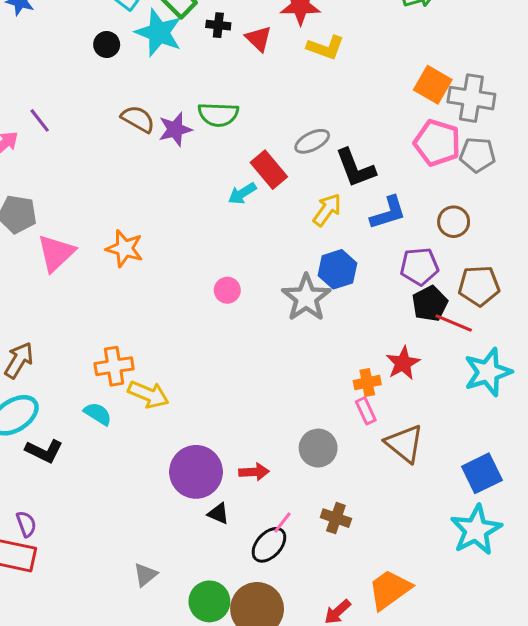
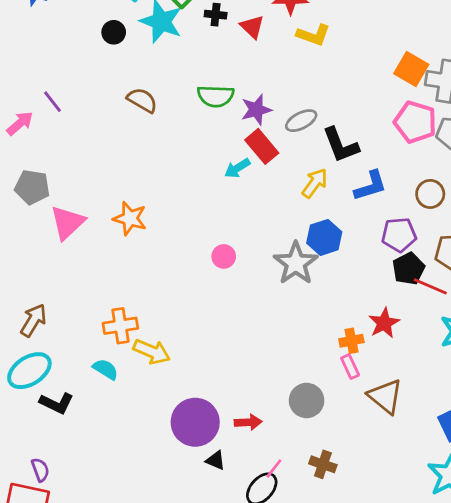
purple star: (175, 129) -> (256, 110), moved

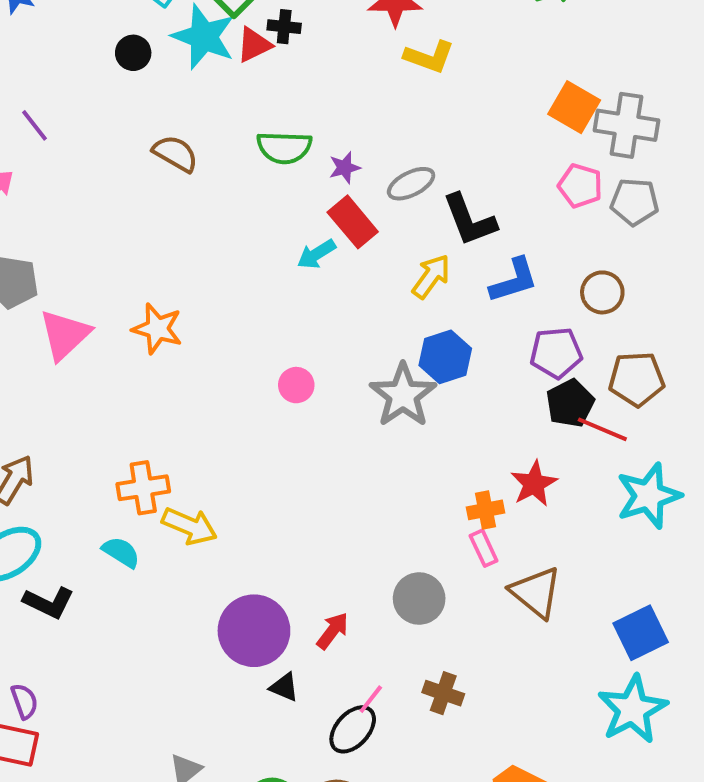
red triangle: (252, 27) -> (254, 45), moved, turned 50
purple line: (53, 102) -> (34, 125), moved
purple star: (256, 110) -> (345, 168), size x0.7
pink pentagon: (415, 122) -> (580, 186), size x0.7
red arrow: (248, 422) -> (333, 631), turned -50

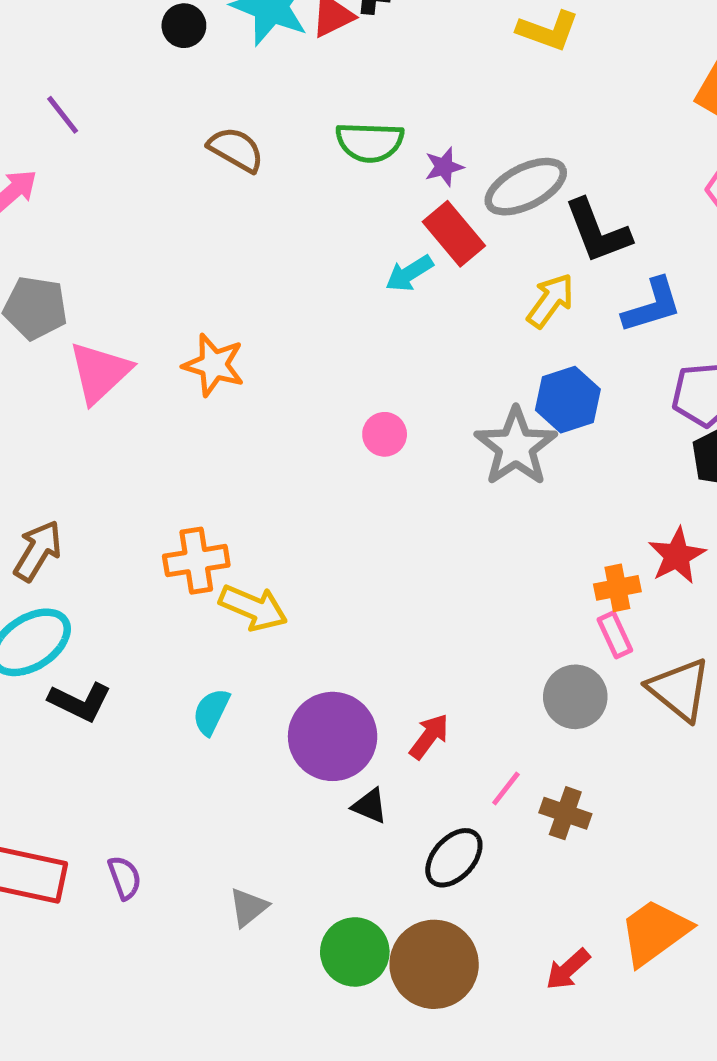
gray ellipse: (411, 184) -> (526, 187), size x1.4
cyan semicircle: (121, 552) -> (211, 712), moved, turned -96
gray circle: (419, 599) -> (575, 697), moved
pink line: (371, 699) -> (506, 788), moved
purple semicircle: (24, 701) -> (125, 878), moved

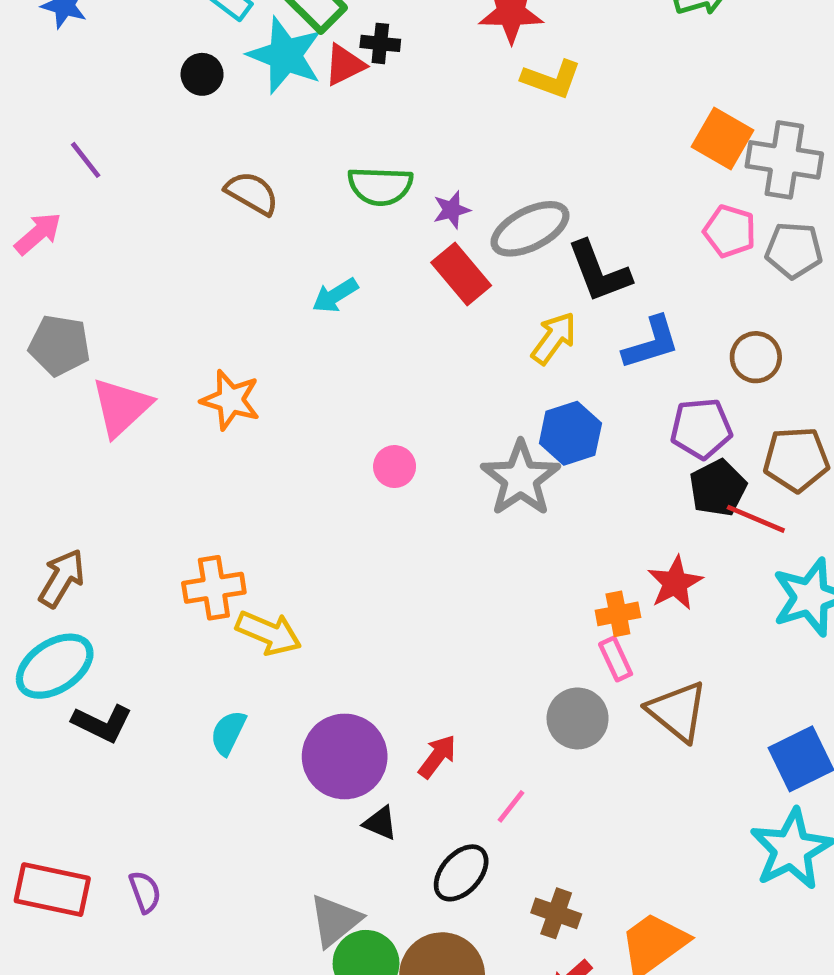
cyan arrow: (409, 273) -> (335, 295), moved
brown cross: (565, 813) -> (556, 913), moved
gray triangle: (248, 907) -> (335, 920), moved, size x1.4

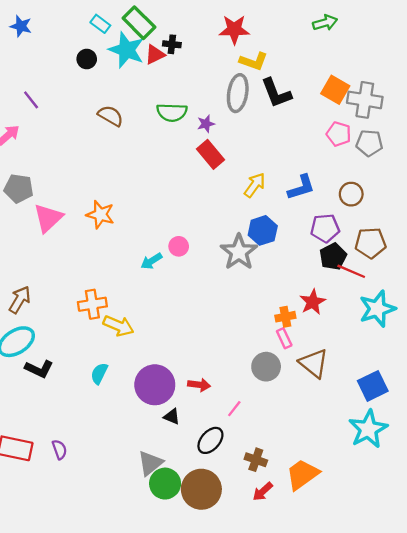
gray ellipse: (530, 229) -> (238, 93), moved, turned -54
black L-shape: (599, 272) -> (276, 93), moved
cyan arrow: (335, 295) -> (151, 261), moved
red arrow: (437, 756) -> (199, 385), turned 60

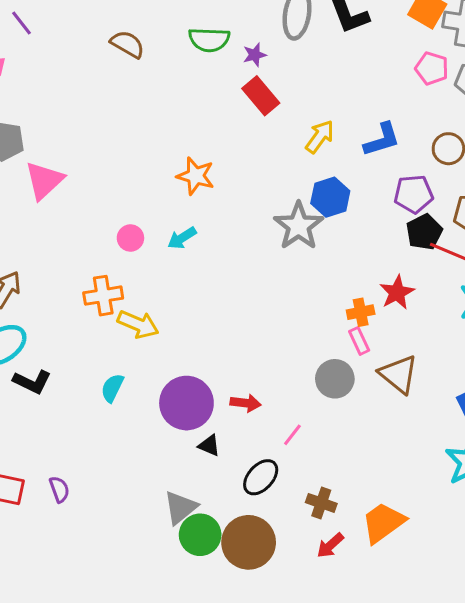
orange star: (100, 215) -> (196, 176), moved
pink circle: (179, 246) -> (130, 238), moved

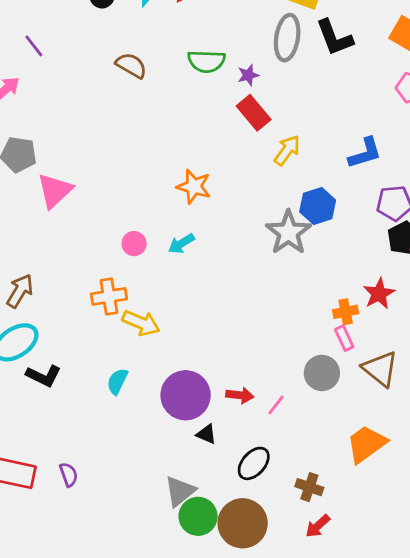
yellow arrow: (320, 137) -> (287, 150), moved
pink line: (292, 435) -> (276, 405), moved
orange trapezoid: (383, 523) -> (366, 444), moved

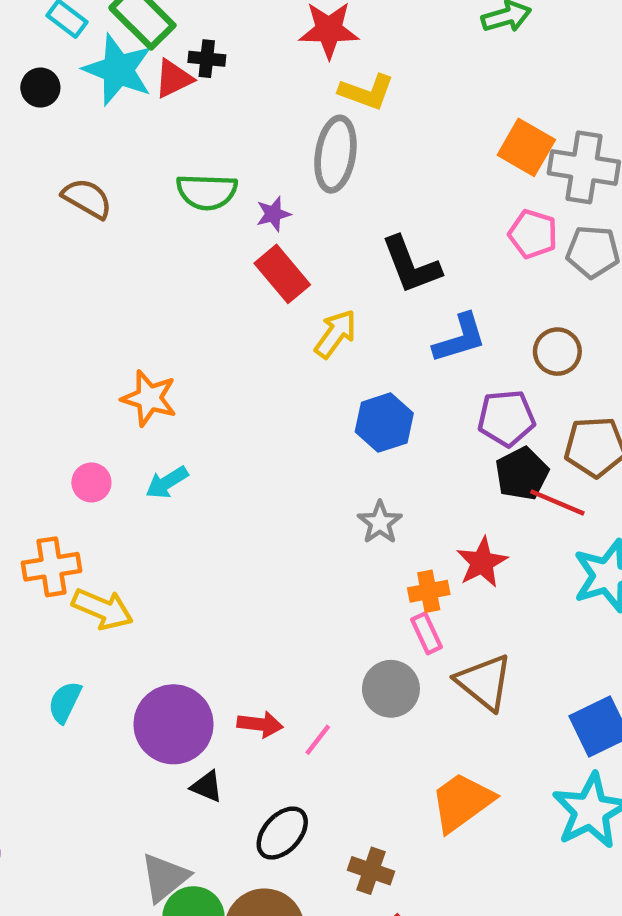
black L-shape: (334, 38) -> (411, 265), moved
orange star: (194, 187) -> (149, 398), moved
gray star: (288, 232) -> (380, 522), moved, size x0.6

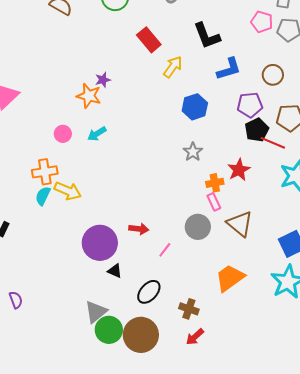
purple star: (273, 214) -> (103, 80), moved
cyan semicircle: (65, 702) -> (43, 196), moved
red arrow: (260, 724) -> (139, 229), moved

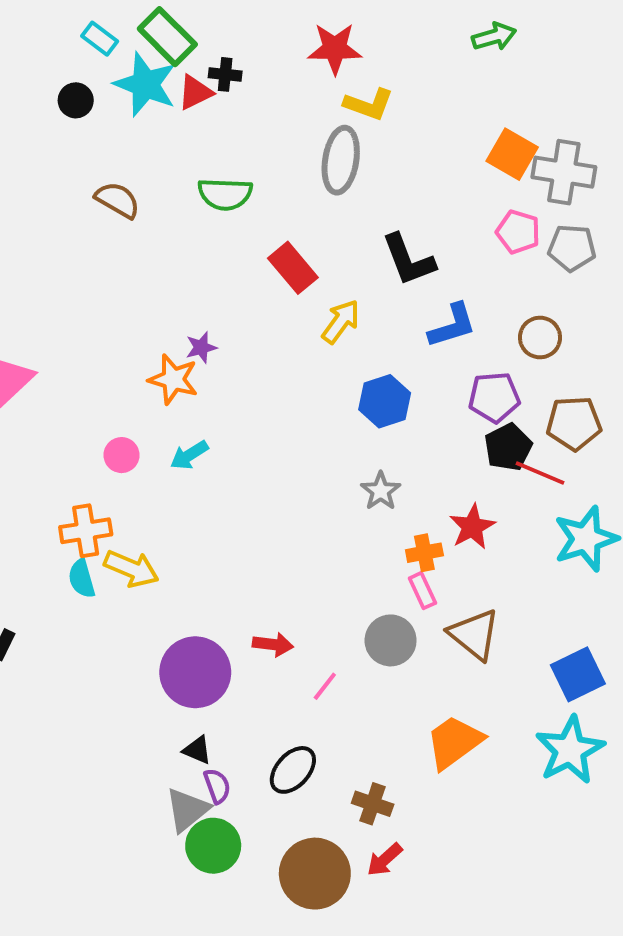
cyan semicircle: (43, 196) -> (82, 579), turned -42
black triangle: (115, 271) -> (197, 750), moved
purple semicircle: (16, 300) -> (217, 786), moved
brown circle: (141, 335) -> (315, 874), moved

